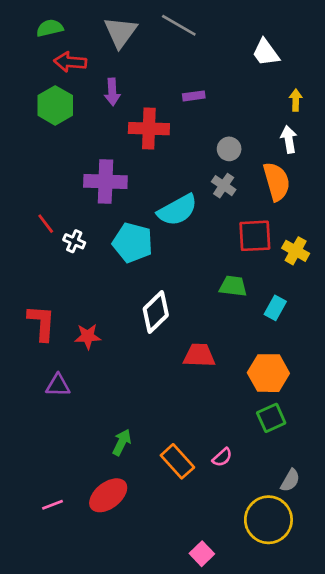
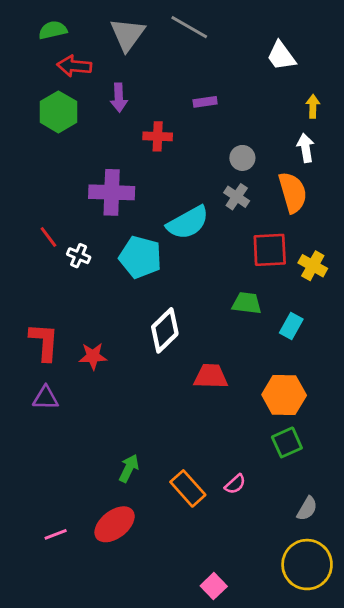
red cross: (149, 129) -> (158, 136), size x0.7
purple triangle: (58, 385) -> (46, 398), moved
yellow circle: (268, 520) -> (307, 565), moved

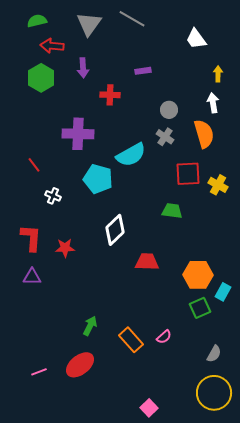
white cross: (79, 256) -> (53, 196), moved
cyan rectangle: (291, 326) -> (223, 292), moved

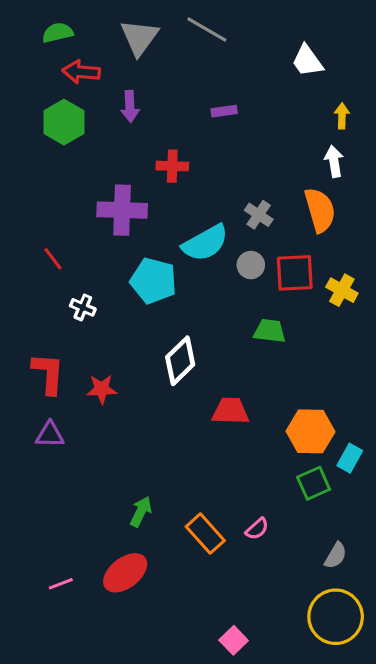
red cross: (110, 95) -> (172, 166), moved
gray circle: (169, 110) -> (251, 265), moved

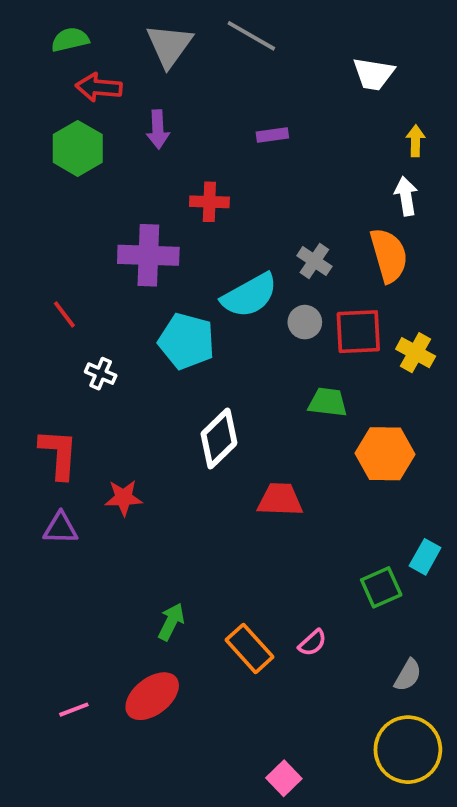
white trapezoid: (307, 61) -> (374, 74), turned -45
red star: (102, 389) -> (124, 498), moved
orange hexagon: (310, 431) -> (385, 454), moved

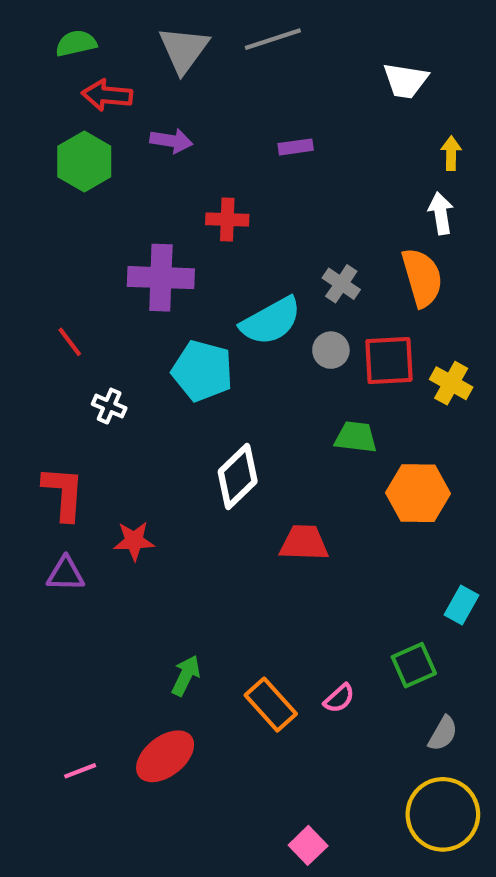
gray line: (251, 36) -> (273, 39), turned -48
purple arrow: (158, 129) -> (171, 141), turned -78
green square: (381, 587) -> (414, 665), moved

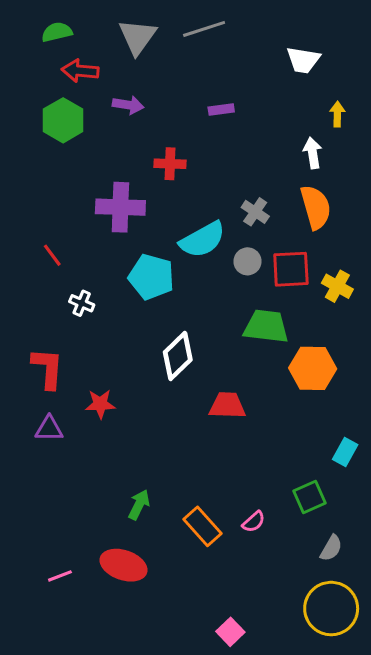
white arrow: (441, 213) -> (313, 153), moved
green trapezoid: (356, 437) -> (266, 326), size x1.4
red ellipse: (165, 756) -> (124, 565), turned 57

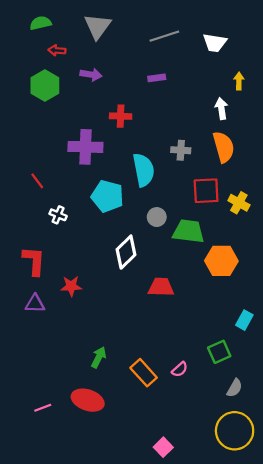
gray line: (204, 29) -> (164, 36), moved
red arrow: (80, 71) -> (57, 50), size x0.7
gray cross: (255, 212) -> (181, 150), turned -30
cyan semicircle: (203, 240) -> (144, 170), turned -72
gray circle: (247, 261) -> (157, 217), moved

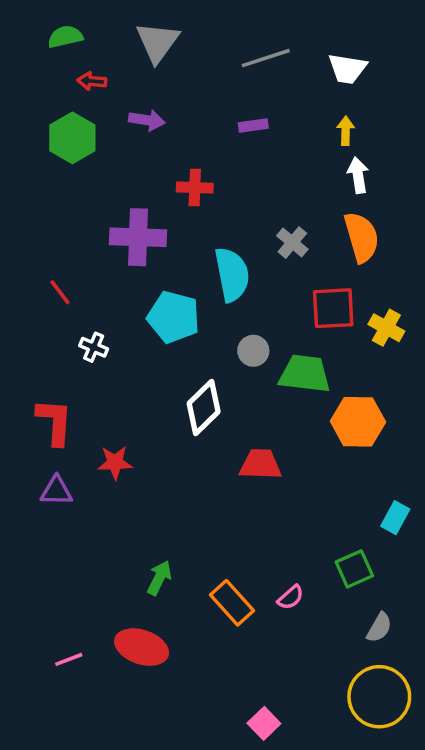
yellow arrow: (239, 81) -> (346, 131), moved
gray cross: (181, 150) -> (292, 243), turned 36

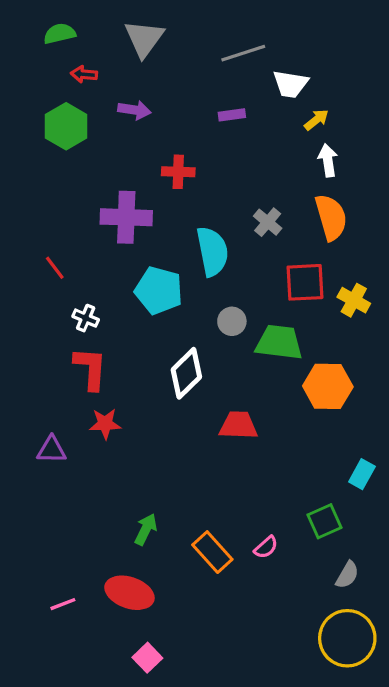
white trapezoid: (347, 69) -> (290, 84), moved
yellow arrow: (346, 131) -> (316, 120), turned 50
red L-shape: (55, 422) -> (90, 368), moved
pink square: (264, 723) -> (147, 658), moved

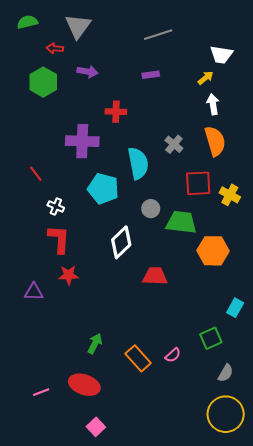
green semicircle: (60, 34) -> (27, 22), moved
gray triangle: (144, 38) -> (78, 26), moved
white trapezoid: (290, 84) -> (221, 55), moved

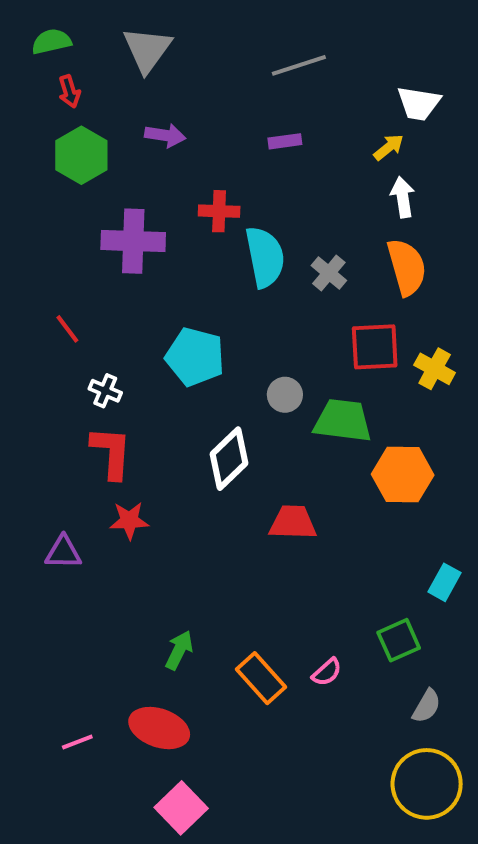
red arrow: (55, 48) -> (69, 91), moved, turned -112
purple cross: (82, 141) -> (133, 241), moved
cyan semicircle: (138, 163) -> (265, 257), moved
pink square: (96, 427) -> (181, 808), size x1.4

